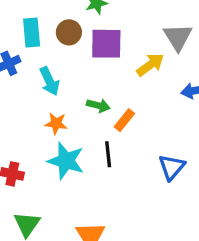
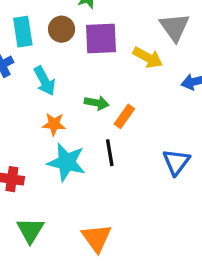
yellow arrow: (150, 65) -> (148, 57), turned 68

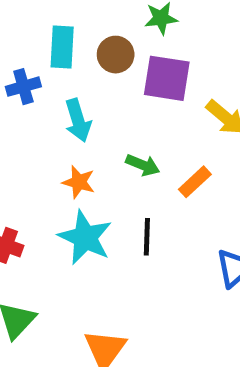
orange rectangle: (124, 116) -> (195, 182), moved

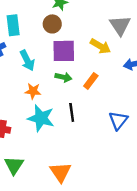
brown circle: (116, 55) -> (52, 24), moved
purple square: (167, 78) -> (64, 51), moved

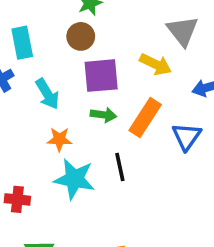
orange rectangle: (91, 81) -> (145, 118), size x1.5
blue triangle: (118, 120) -> (187, 136), moved

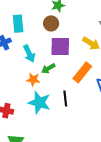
green arrow: (103, 115) -> (48, 68), moved, turned 136

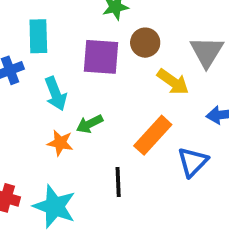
brown circle: (51, 23) -> (145, 43), moved
purple square: (60, 46) -> (101, 57), moved
cyan star: (39, 103) -> (55, 206), moved

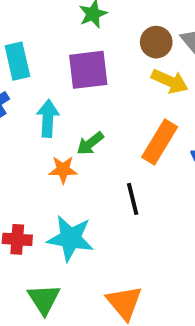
brown circle: (145, 43) -> (156, 42), moved
cyan arrow: (56, 94) -> (48, 118), turned -144

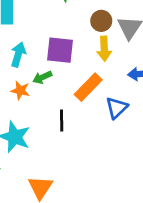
purple square: (88, 70) -> (60, 50), moved
yellow arrow: (170, 81) -> (104, 49), turned 50

